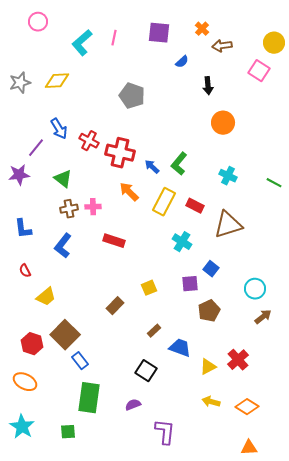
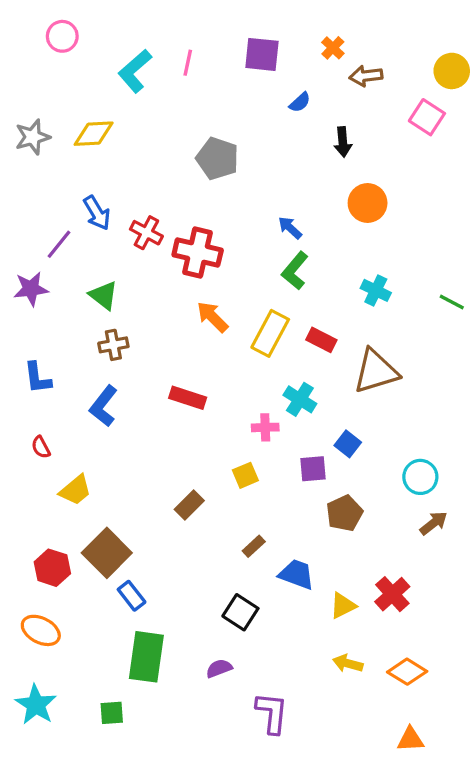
blue arrow: (152, 167) -> (290, 228), moved
pink cross: (93, 207) -> (265, 427), moved

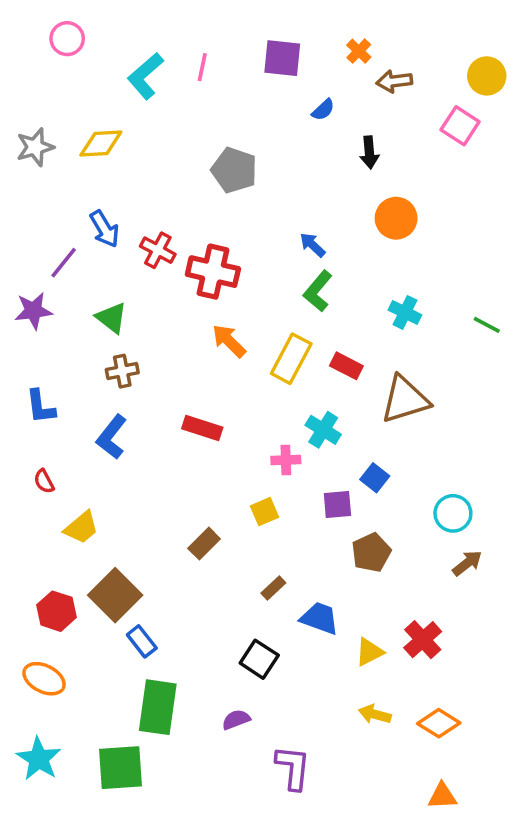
green square: (112, 713) -> (120, 768), size x1.8

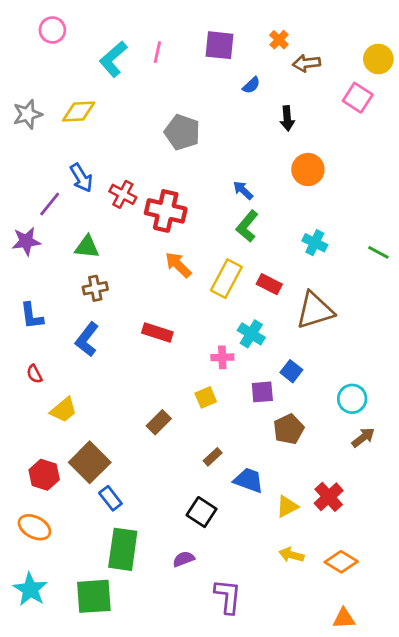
green triangle: (112, 318) -> (87, 247), turned -32

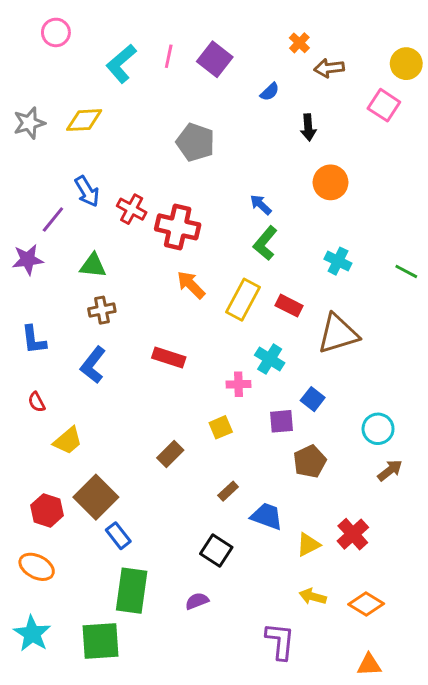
purple square: (220, 45) -> (215, 59), moved, turned 32
purple L-shape: (228, 596) -> (280, 641), moved

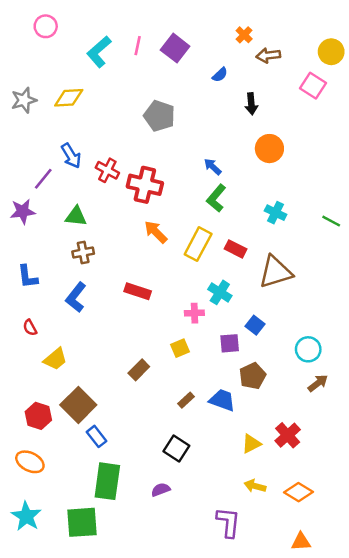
blue trapezoid: (267, 516) -> (222, 400), moved

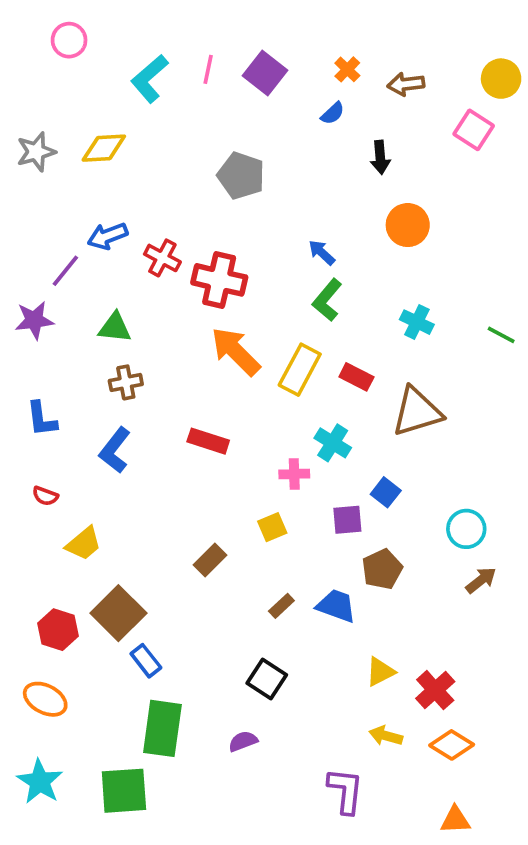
orange cross: (244, 35) -> (347, 69), moved
blue arrow: (71, 156) -> (107, 236), turned 100
orange arrow: (156, 232) -> (236, 351), size x1.4
red semicircle: (30, 328) -> (45, 496), turned -42
red cross: (288, 435) -> (435, 690), moved

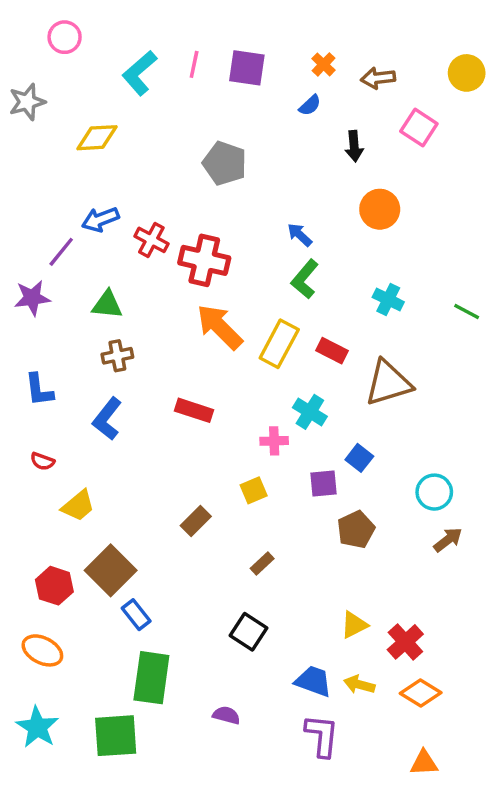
purple square: (265, 73) -> (247, 68), turned -30
pink square: (474, 130) -> (419, 127), moved
gray star: (36, 152) -> (27, 102), moved
blue trapezoid: (336, 606) -> (313, 681), moved
purple semicircle: (243, 741) -> (226, 715), moved, turned 36

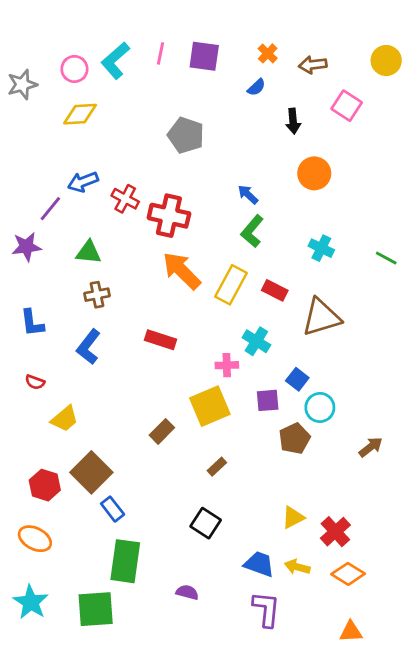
pink circle: (65, 37) -> (74, 69), moved
yellow square: (254, 490) -> (210, 406), size x1.8
cyan circle: (434, 492) -> (320, 407), moved

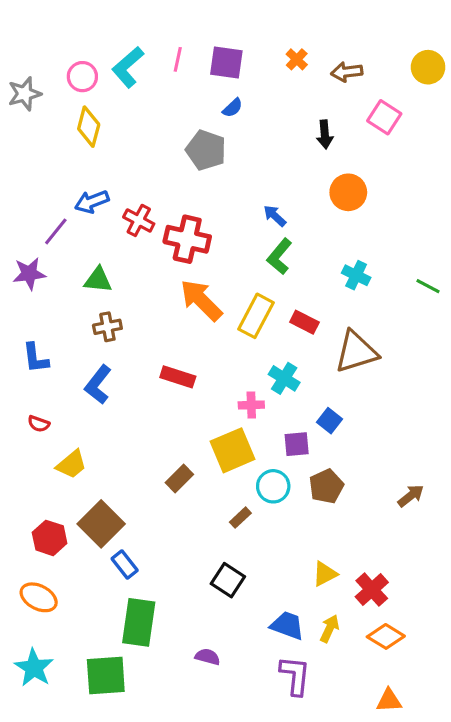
blue semicircle: (256, 87) -> (233, 108), moved
yellow diamond: (80, 114) -> (89, 127), turned -72
cyan circle: (320, 407) -> (273, 486), moved
yellow arrow: (297, 567) -> (329, 629), turned 100

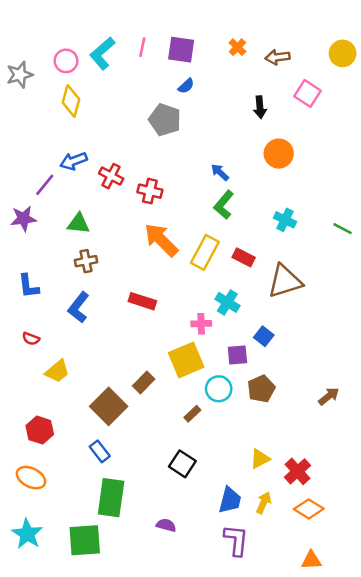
red cross: (187, 239) -> (150, 191), size x0.7
brown square: (101, 524) -> (109, 406), moved
blue trapezoid: (287, 626) -> (230, 500), turned 84

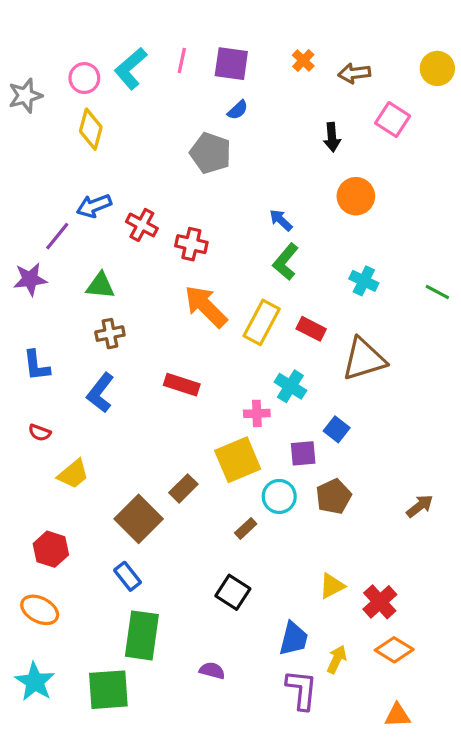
yellow arrow: (264, 503) -> (337, 659), moved

